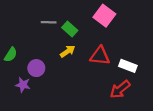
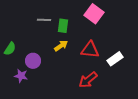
green rectangle: (70, 29) -> (63, 26), turned 56
white rectangle: (128, 66) -> (115, 59), turned -56
red arrow: (120, 89) -> (88, 80), moved

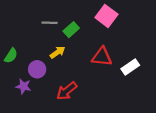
green rectangle: (63, 26) -> (71, 30), turned 40
yellow arrow: (61, 46) -> (58, 52), moved
red arrow: (88, 80) -> (67, 91), moved

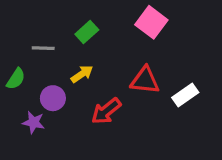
gray line: (50, 23) -> (43, 48), moved
green rectangle: (71, 30) -> (87, 32), moved
red arrow: (67, 91) -> (106, 111), moved

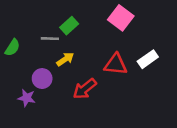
gray line: (43, 48) -> (50, 39), moved
green semicircle: (16, 79) -> (12, 48), moved
white rectangle: (185, 95) -> (148, 59), moved

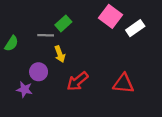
yellow arrow: (65, 59) -> (60, 54), turned 105
white rectangle: (148, 59) -> (135, 28), moved
red triangle: (116, 64) -> (123, 84), moved

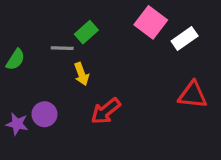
purple circle: (39, 72) -> (44, 114), moved
red triangle: (123, 84) -> (193, 95), moved
purple star: (24, 89) -> (17, 124), moved

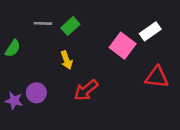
pink square: (151, 22) -> (123, 46), moved
gray line: (62, 48) -> (43, 23), moved

